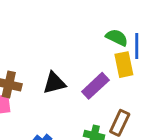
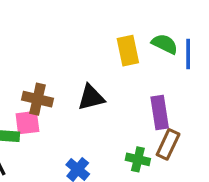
yellow rectangle: (124, 65) -> (128, 51), moved
purple rectangle: (95, 86) -> (160, 113), moved, turned -56

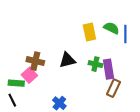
pink square: (27, 123) -> (29, 75), turned -35
green cross: (138, 159) -> (95, 64), moved

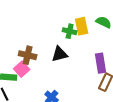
green cross: (95, 64) -> (70, 31), moved

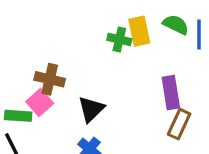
black triangle: (60, 54) -> (91, 109), moved, turned -30

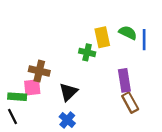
green cross: (119, 39) -> (87, 52), moved
pink square: (40, 103) -> (32, 87), turned 36
brown rectangle: (179, 124) -> (130, 103), turned -54

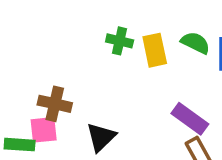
green cross: (87, 52) -> (120, 41), moved
purple rectangle: (124, 80) -> (190, 119), turned -45

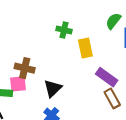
green semicircle: (195, 43) -> (113, 21), moved, turned -78
yellow rectangle: (155, 50) -> (85, 48), moved

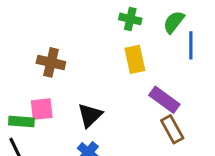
green cross: (64, 30) -> (130, 19), moved
brown cross: (25, 68) -> (51, 62), moved

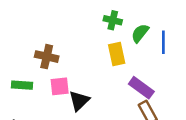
green semicircle: (174, 22) -> (140, 33), moved
pink square: (42, 109) -> (60, 86), moved
green rectangle: (21, 122) -> (22, 85), moved

